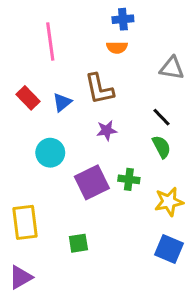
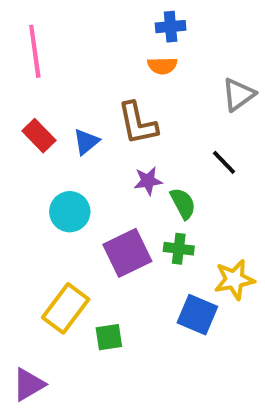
pink line: (50, 41) -> (35, 51), moved
gray triangle: (172, 68) -> (238, 94), turned -45
green semicircle: (161, 147) -> (183, 203), moved
yellow rectangle: (25, 222) -> (66, 308), moved, turned 44
blue square: (169, 249) -> (197, 315), moved

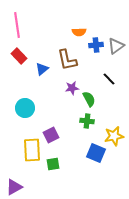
blue cross: (171, 27) -> (96, 45), moved
red rectangle: (39, 136) -> (19, 56), moved
cyan circle: (70, 212) -> (25, 108), moved
purple square: (127, 253) -> (51, 135), moved, size x0.7
yellow rectangle: (66, 308) -> (32, 150), turned -40

